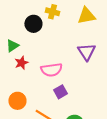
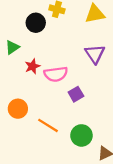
red star: (21, 63) -> (32, 66), moved
purple square: (60, 92) -> (76, 94), moved

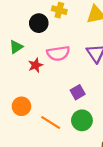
pink semicircle: (56, 74) -> (58, 53), moved
green circle: (81, 135) -> (82, 120), moved

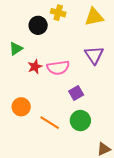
pink semicircle: (58, 53) -> (58, 68), moved

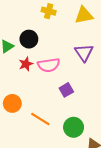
black circle: (38, 25) -> (29, 39), moved
green circle: (80, 121) -> (74, 127), moved

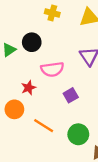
red star: (26, 64) -> (28, 88), moved

